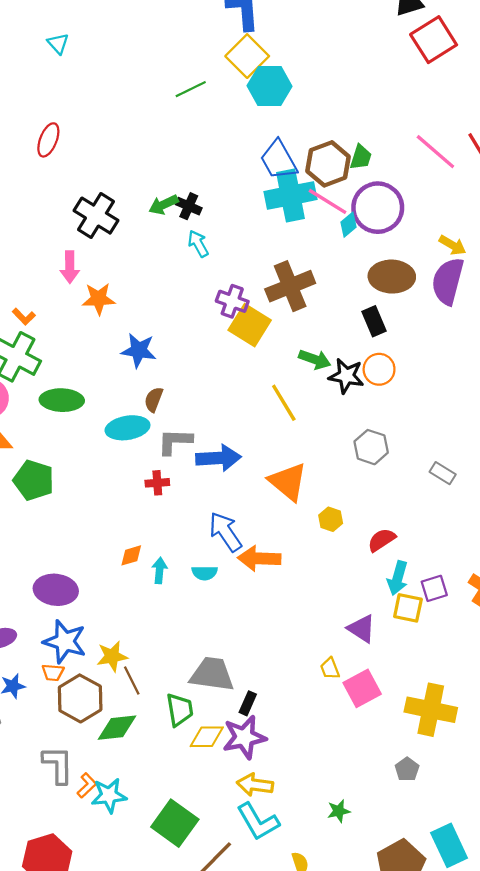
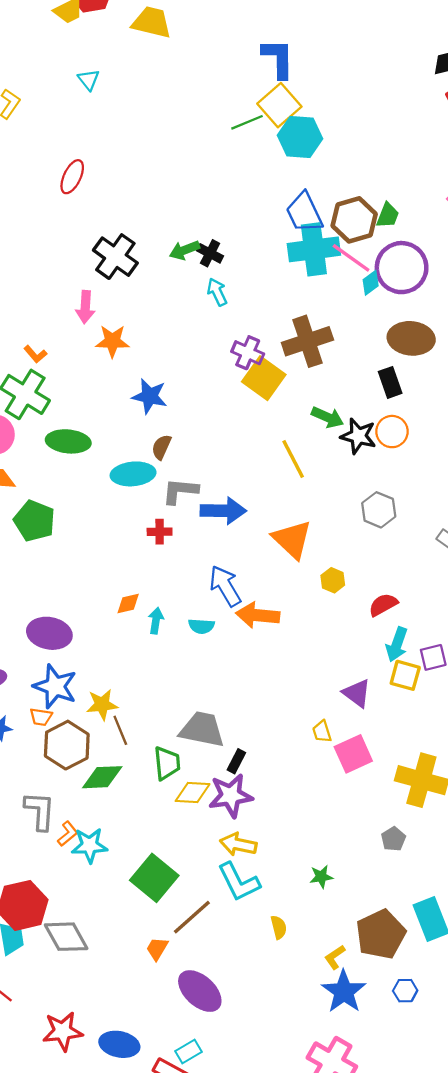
green line: (191, 89) -> (247, 122), moved

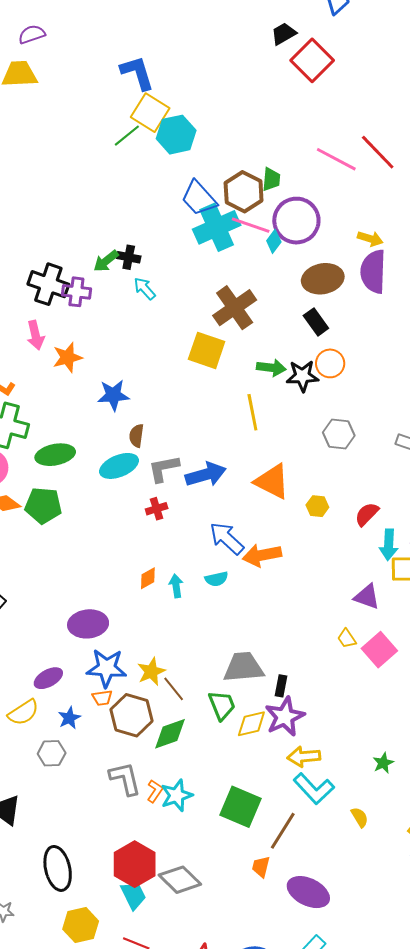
purple cross: (248, 353) -> (76, 292), moved
yellow line: (293, 459) -> (252, 412), turned 33
green pentagon: (34, 521) -> (43, 505), moved

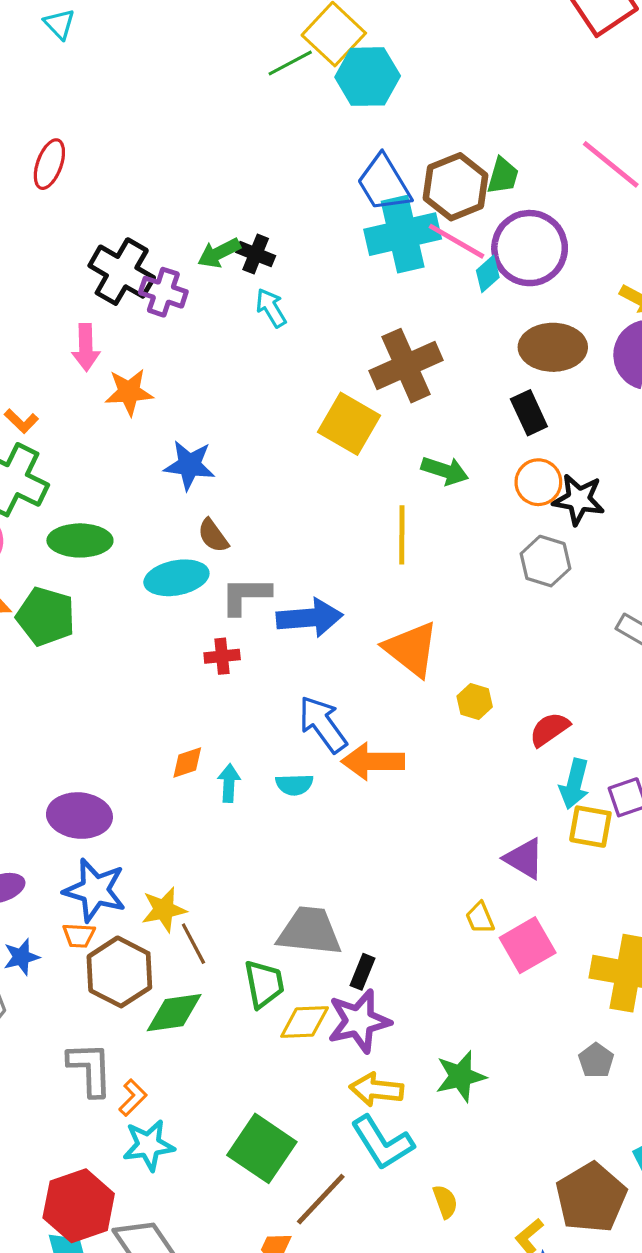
black star: (302, 376) -> (579, 499), moved
gray hexagon: (339, 434) -> (546, 561), moved
brown semicircle: (136, 436) -> (213, 536), turned -55
green star: (383, 763) -> (461, 1076), moved, size x1.5
cyan star: (177, 795) -> (149, 1145), moved

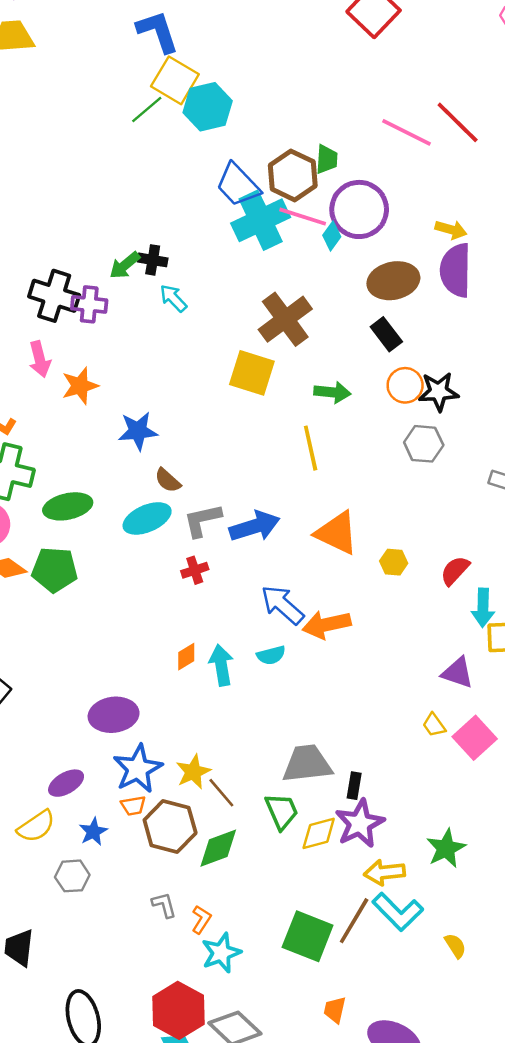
cyan arrow: (229, 783) -> (221, 665), size x1.4
blue star: (95, 890) -> (138, 769), turned -30
gray L-shape: (90, 1069) -> (164, 905), size x0.6
brown line: (321, 1199) -> (354, 921), moved

